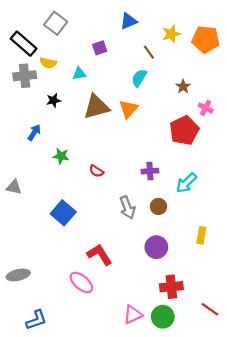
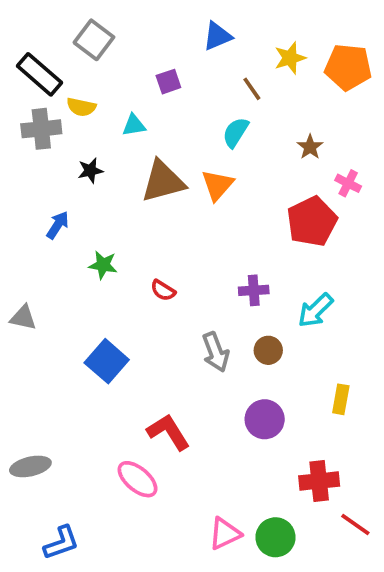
red cross: (171, 287) -> (319, 481), moved

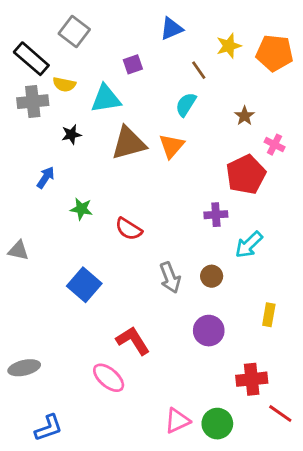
cyan triangle: (134, 125) -> (106, 99), size x1.6
red semicircle: (163, 290) -> (129, 229), size x1.4
purple cross: (254, 290) -> (216, 215), moved

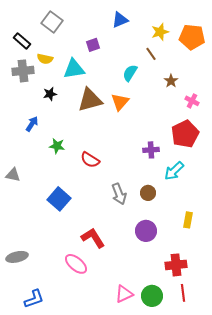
black rectangle: (31, 59) -> (22, 41), size x0.7
brown line: (199, 70) -> (151, 54), moved
red pentagon: (246, 175) -> (185, 134), moved
red line: (280, 414) -> (183, 293), moved, turned 48

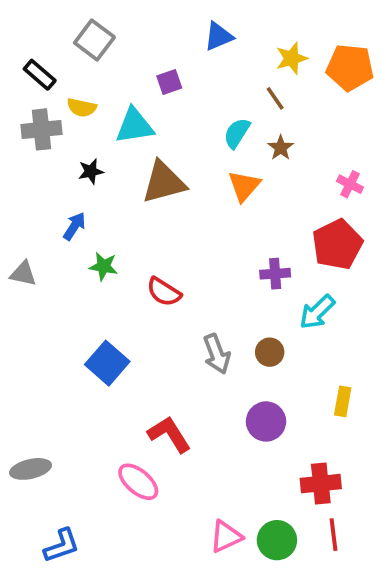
brown star: (171, 81) -> (281, 148), moved
orange triangle: (120, 102) -> (244, 186), moved
blue arrow: (32, 124) -> (74, 226), moved
gray triangle: (13, 175) -> (23, 274), moved

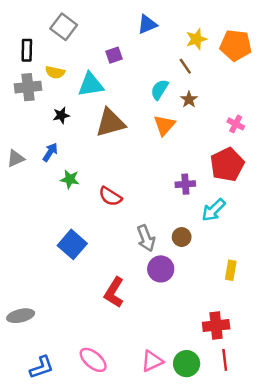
black rectangle: (40, 75) -> (27, 50), turned 50
gray triangle: (23, 274) -> (16, 158), moved, turned -36
purple circle: (266, 421) -> (161, 269), moved
red L-shape: (169, 434) -> (114, 292), turned -116
pink ellipse: (138, 482) -> (93, 360), moved

